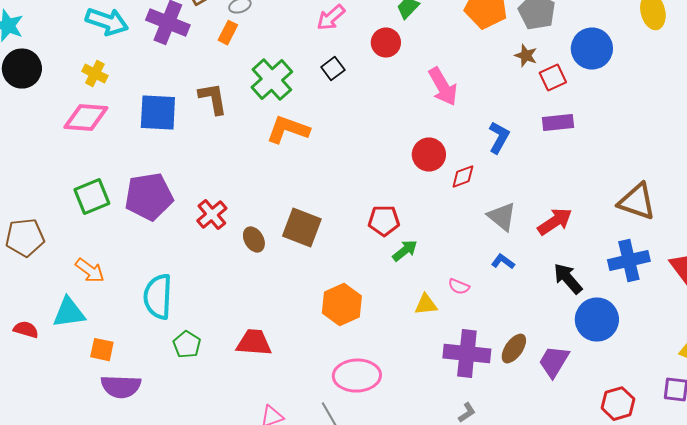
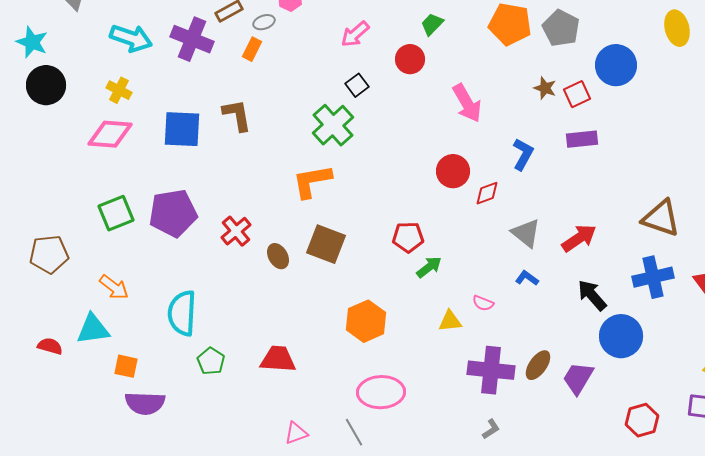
brown star: (526, 56) -> (545, 88), moved
green cross: (272, 80) -> (333, 125), moved
orange L-shape: (288, 130) -> (312, 181), moved, turned -30

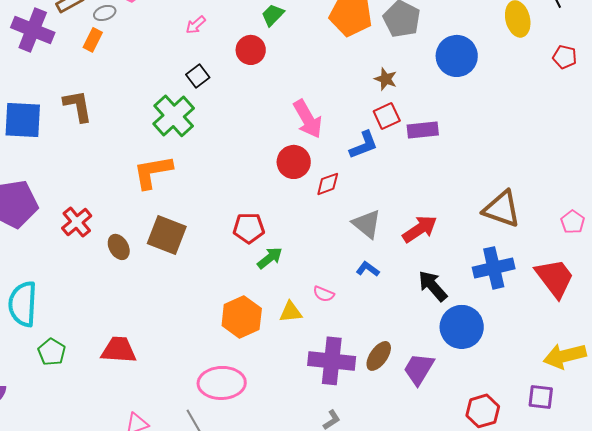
pink arrow: (355, 34) -> (196, 25), size x0.7
red square: (577, 94) -> (387, 116), moved
pink arrow: (467, 103) -> (308, 119), moved
blue L-shape: (523, 154) -> (364, 145), turned 40
orange hexagon: (366, 321) -> (242, 317), moved

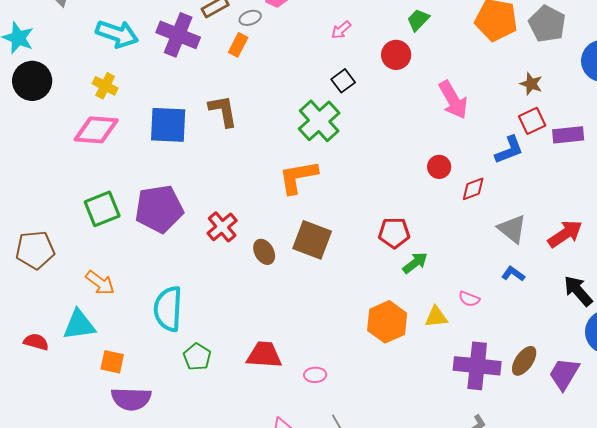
pink arrow: (308, 119) -> (453, 100), moved
red circle: (294, 162) -> (439, 167), size x0.7
pink ellipse: (222, 383) -> (315, 375), moved, size x0.5

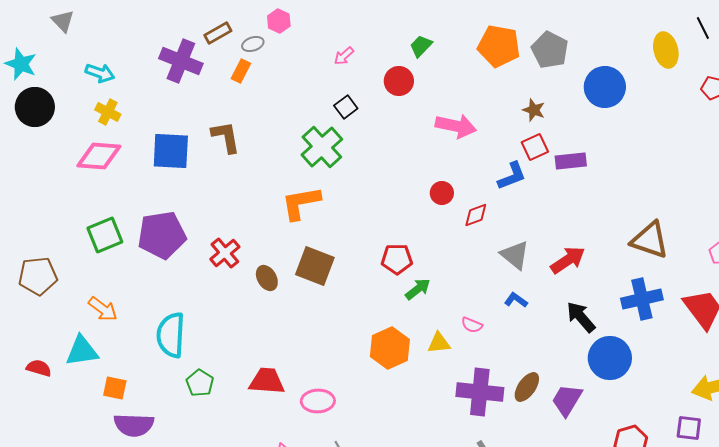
cyan arrow: (117, 34) -> (100, 73), moved, size x0.7
pink arrow: (453, 100) -> (456, 126), turned -48
pink ellipse: (315, 375) -> (318, 401), size x1.5

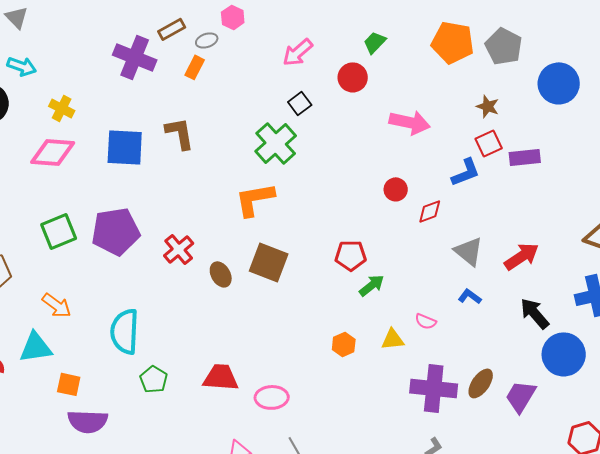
pink arrow: (344, 56) -> (298, 52), size x1.5
cyan arrow: (100, 73) -> (22, 66), moved
orange hexagon: (390, 348) -> (344, 344), size x0.6

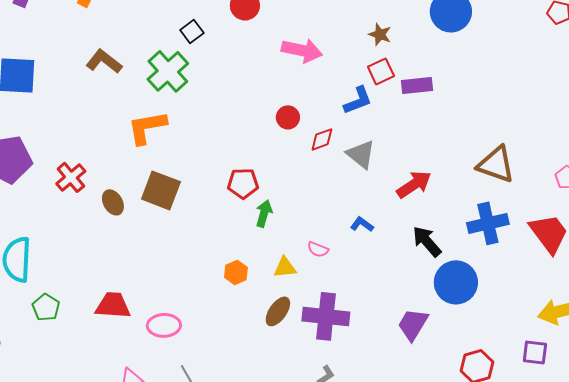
brown L-shape: (180, 133) -> (104, 61), moved, turned -42
gray triangle: (469, 251) -> (361, 154), moved
green arrow: (372, 285) -> (264, 213), turned -36
brown ellipse: (481, 383) -> (278, 311), moved

